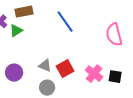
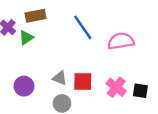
pink semicircle: (114, 35) -> (121, 41), moved, turned 95
red square: (65, 69) -> (83, 81), turned 30

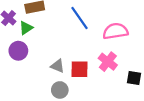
purple circle: (24, 86) -> (18, 51), moved
pink cross: (116, 87) -> (108, 62), moved

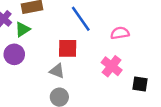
pink semicircle: (115, 31) -> (120, 33), size x0.7
red square: (79, 69) -> (68, 48), moved

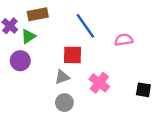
pink cross: (112, 66) -> (99, 83), moved
gray triangle: (57, 71) -> (62, 77), turned -42

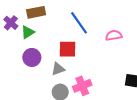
purple circle: (20, 61) -> (32, 57), moved
pink cross: (99, 83) -> (82, 86), moved, turned 30

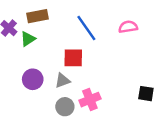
pink semicircle: (114, 35) -> (128, 27), moved
purple circle: (32, 57) -> (33, 79), moved

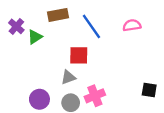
brown rectangle: (37, 16) -> (58, 15), moved
purple circle: (33, 79) -> (39, 99), moved

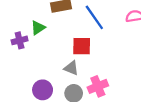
purple cross: (16, 26) -> (20, 40), moved, turned 35
gray triangle: (68, 77) -> (71, 68), turned 42

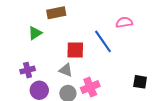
blue line: (94, 17) -> (103, 41), moved
purple cross: (20, 40) -> (28, 70), moved

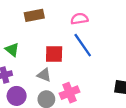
pink semicircle: (124, 22) -> (79, 19), moved
green triangle: (35, 33) -> (12, 50), moved, turned -48

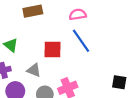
gray triangle: (44, 75) -> (34, 70), moved

